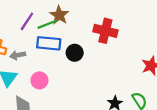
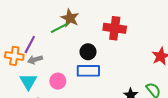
purple line: (27, 21) -> (30, 44), moved
blue rectangle: (49, 43) -> (88, 71), moved

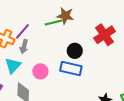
brown star: (70, 18) -> (65, 16), turned -30
red cross: (115, 28) -> (105, 35), turned 35
gray arrow: (35, 60) -> (24, 47), turned -72

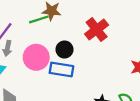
pink circle: (40, 71) -> (36, 57), moved, size x1.5

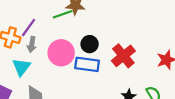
red cross: (97, 30) -> (123, 56), moved

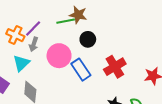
black circle: (90, 44) -> (88, 39), moved
blue rectangle: (87, 64) -> (81, 70), turned 40

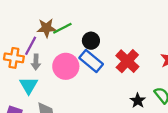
brown star: (78, 15) -> (46, 28), moved
blue rectangle: (81, 70) -> (91, 61), moved

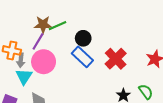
purple line: (31, 46) -> (38, 41), moved
gray arrow: (36, 62) -> (21, 60), moved
pink circle: (66, 66) -> (44, 62), moved

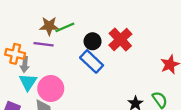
purple line: (38, 41) -> (44, 44), turned 66
red cross: (116, 59) -> (120, 40), moved
pink circle: (44, 62) -> (51, 89), moved

